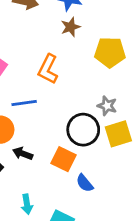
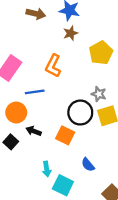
yellow pentagon: (110, 52) -> (101, 53), turned -30
blue semicircle: (85, 183) -> (88, 165), moved
cyan arrow: (27, 204) -> (47, 169), moved

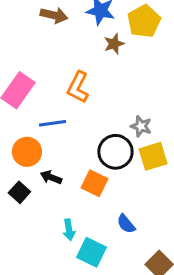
brown star: (71, 33) -> (114, 44), moved
yellow pentagon: (101, 53) -> (144, 21), moved

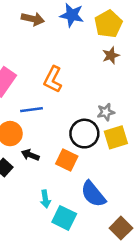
brown star: (114, 44) -> (111, 55), moved
gray star: (141, 126) -> (106, 112), turned -30
blue semicircle: (126, 224) -> (93, 194), size x1.6

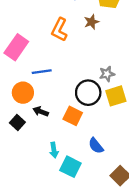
brown star: (111, 55) -> (91, 22), moved
orange L-shape: (53, 79) -> (59, 30), moved
blue semicircle: (93, 194) -> (96, 146), size x0.7

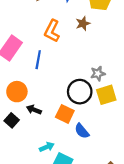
blue line: (42, 72) -> (38, 60), moved, turned -72
blue semicircle: (96, 146) -> (82, 131), moved
cyan arrow: (54, 150) -> (47, 147), turned -104

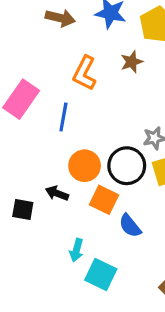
orange circle: (17, 92) -> (85, 166), moved
black square: (12, 120) -> (23, 210), turned -32
cyan arrow: (47, 147) -> (76, 250), turned 128

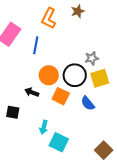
black square: (23, 210) -> (13, 112), moved
blue semicircle: (130, 226) -> (88, 103), moved

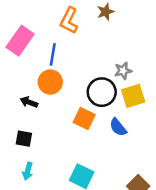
orange circle: (49, 75) -> (50, 82), moved
black arrow: (32, 92) -> (29, 102), moved
cyan arrow: (44, 127) -> (28, 171), moved

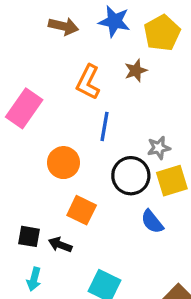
blue line: (53, 54) -> (105, 126), moved
black arrow: (29, 102) -> (60, 245), moved
orange square: (84, 118) -> (82, 210), moved

